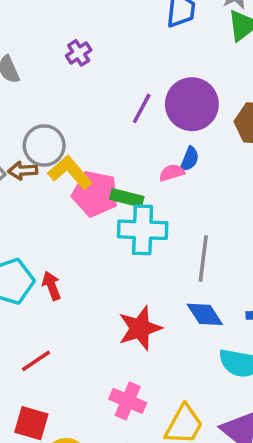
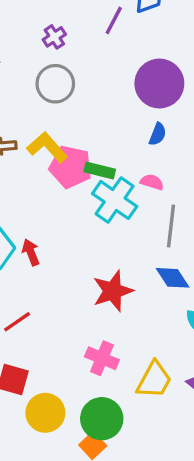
purple line: (142, 108) -> (114, 20), moved
gray circle: (44, 145) -> (55, 84), moved
pink semicircle: (172, 173) -> (152, 182), moved, turned 35
cyan cross: (143, 230) -> (115, 200), turned 33

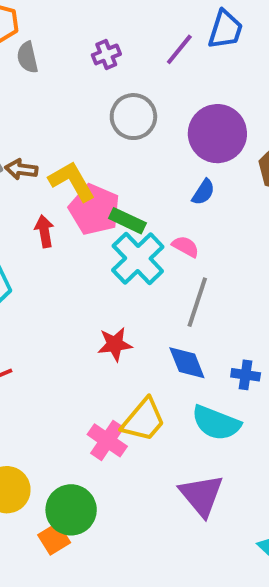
gray circle: (55, 84) -> (133, 117), moved
red arrow: (31, 252) -> (44, 231), moved
red star: (113, 291) -> (115, 344), moved, size x0.7
pink cross: (102, 358) -> (107, 440), moved
yellow trapezoid: (154, 380) -> (143, 420), moved

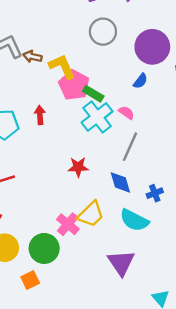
red arrow: (44, 231) -> (40, 115), moved
blue cross: (246, 375) -> (155, 193), turned -35
green circle: (71, 510) -> (44, 248), moved

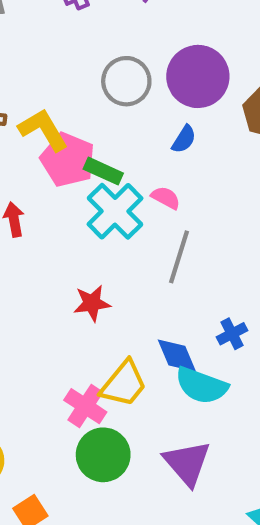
gray circle: (103, 32) -> (126, 81), moved
blue diamond: (120, 182) -> (177, 356), moved
green circle: (44, 248) -> (103, 455), moved

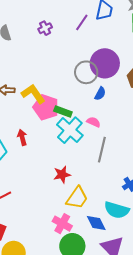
gray circle: (126, 81) -> (86, 72), moved
blue diamond: (177, 356) -> (96, 223), moved
yellow trapezoid: (124, 384) -> (77, 198), moved

